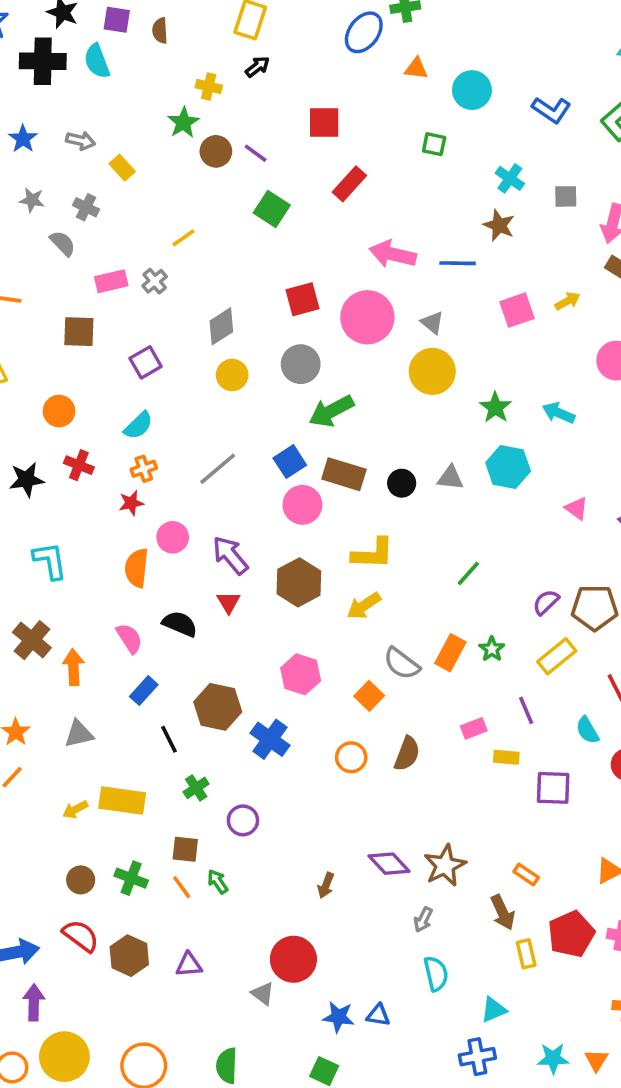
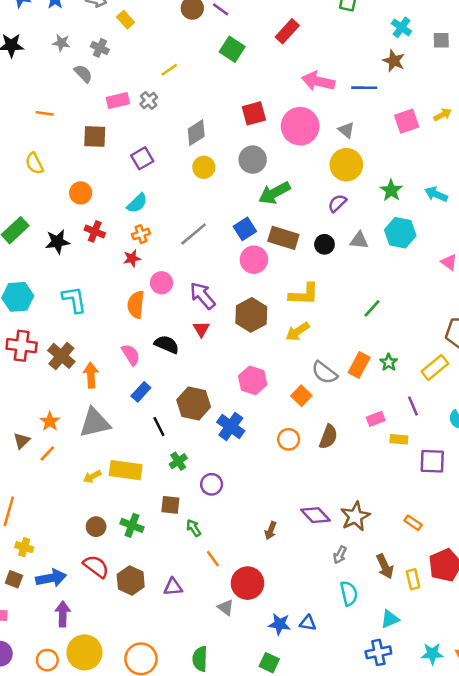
purple semicircle: (546, 602) -> (337, 203), moved
gray triangle: (79, 734) -> (95, 423), size x1.5
orange line: (182, 887) -> (213, 559), moved
brown arrow: (503, 912) -> (385, 566), moved

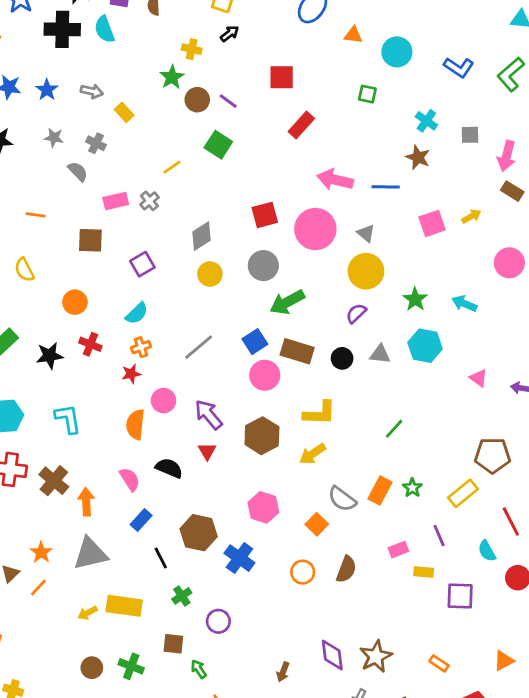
green square: (232, 49) -> (218, 145), moved
purple diamond: (316, 515) -> (332, 655), turned 36

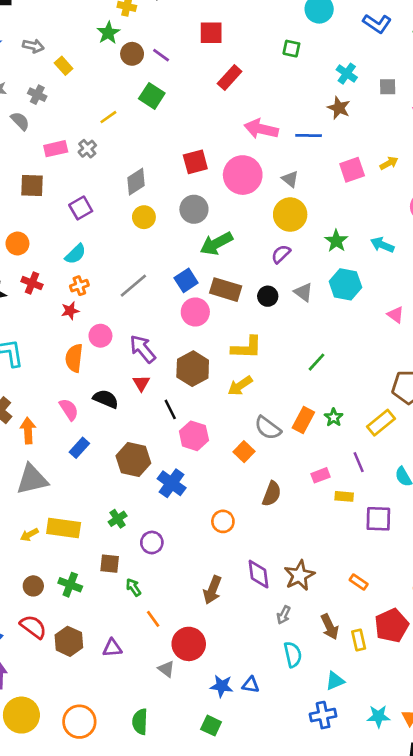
gray triangle: (380, 354) -> (303, 292), turned 30
black line: (161, 558) -> (170, 409), moved
orange circle: (303, 572) -> (223, 521), moved
brown arrow: (283, 672) -> (212, 590), size x1.5

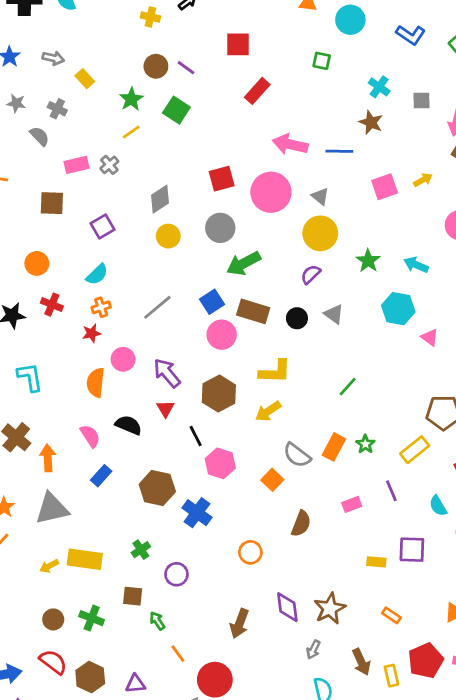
green star: (108, 33) -> (131, 99), moved
cyan hexagon: (345, 284) -> (398, 309), moved
yellow rectangle: (344, 496) -> (376, 562), moved

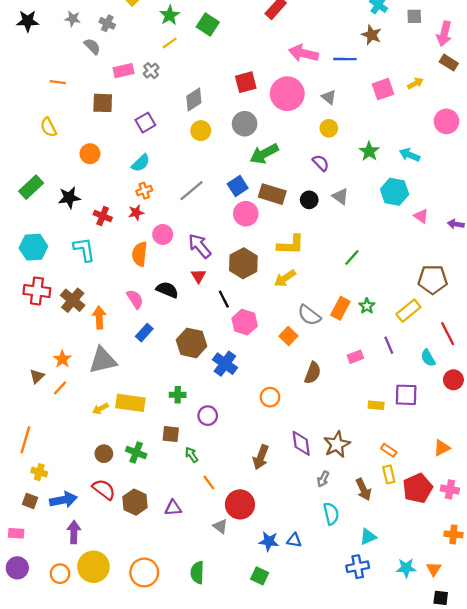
yellow circle: (320, 233) -> (329, 128), size x0.6
purple semicircle: (311, 274) -> (321, 163), turned 90
red cross: (52, 305) -> (103, 216), moved
green cross: (141, 550) -> (178, 395), turned 35
yellow rectangle: (391, 676) -> (389, 474), moved

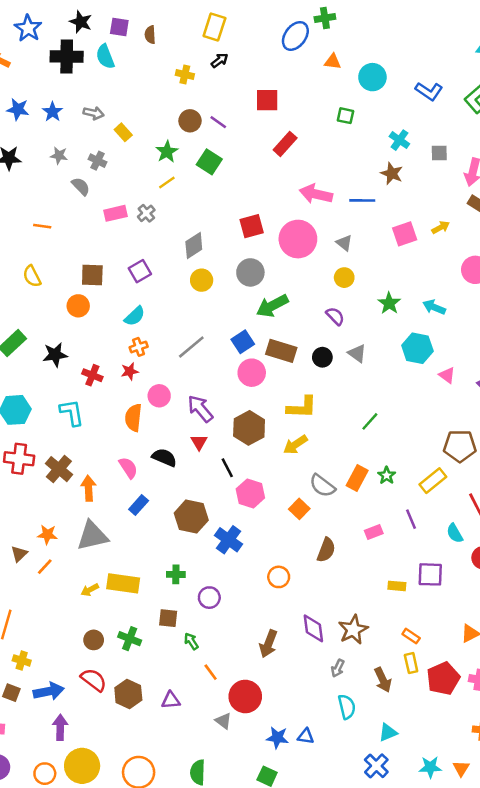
brown square: (103, 103) -> (92, 275), moved
orange star: (62, 359) -> (47, 535), turned -30
blue cross: (358, 567) -> (376, 766), turned -35

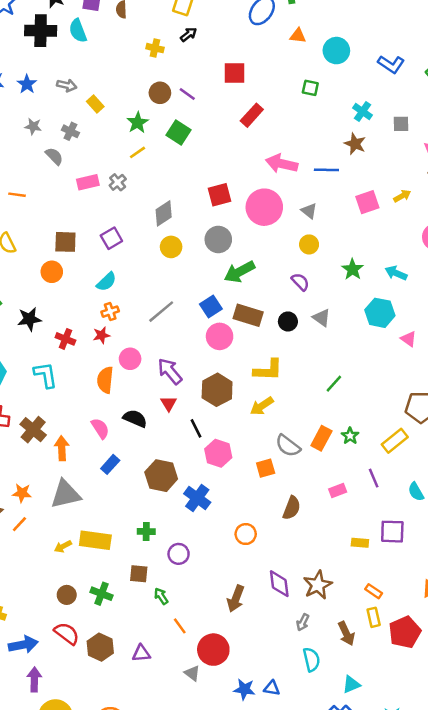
orange square: (299, 509) -> (266, 468), turned 30

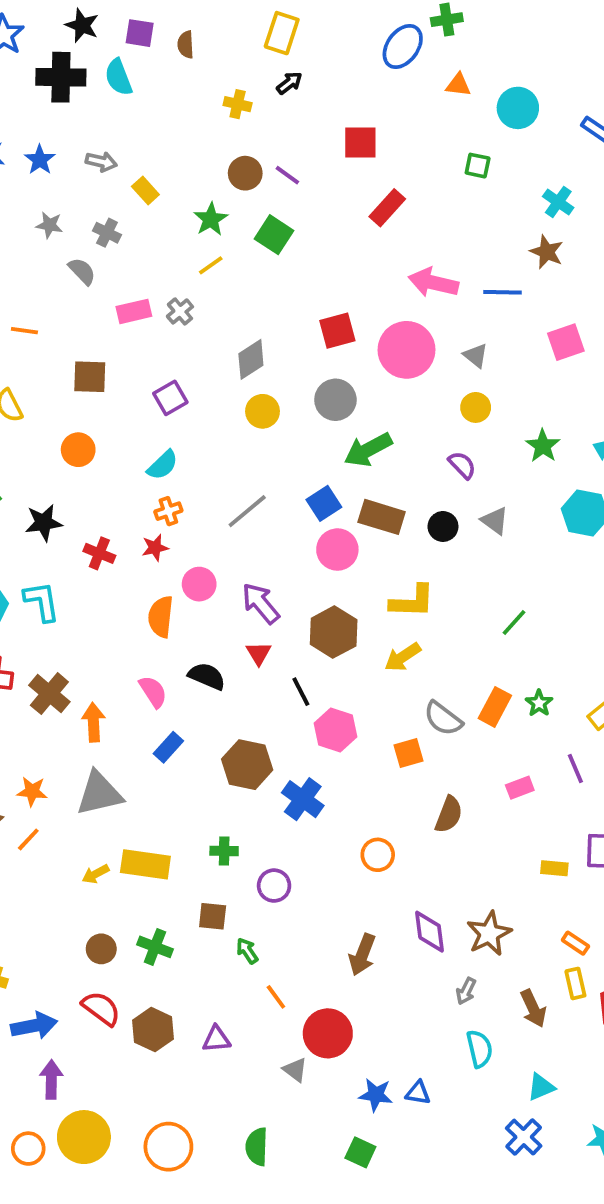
brown square: (65, 242) -> (90, 377), moved
cyan L-shape: (46, 375) -> (42, 601), moved

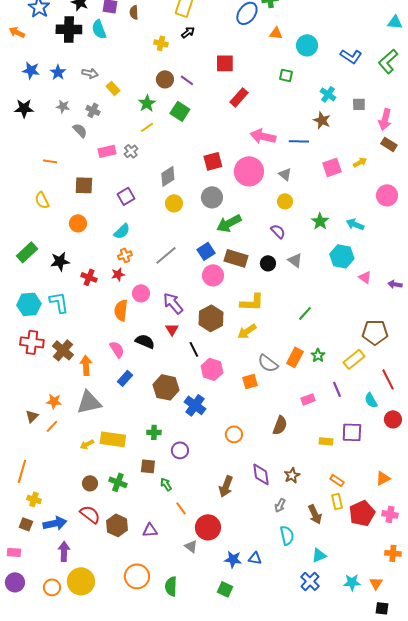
brown semicircle: (449, 814) -> (280, 425), moved
brown star: (489, 934) -> (292, 475), size x0.7
orange circle: (168, 1147) -> (137, 576), moved

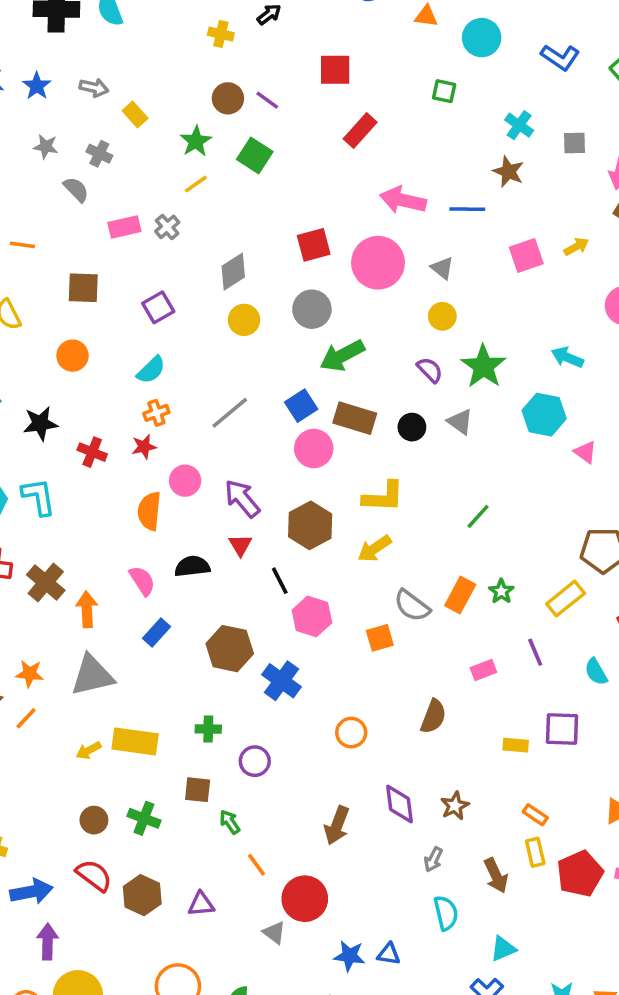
green star: (320, 221) -> (483, 366), moved, size x1.4
black semicircle: (145, 341) -> (192, 566), turned -30

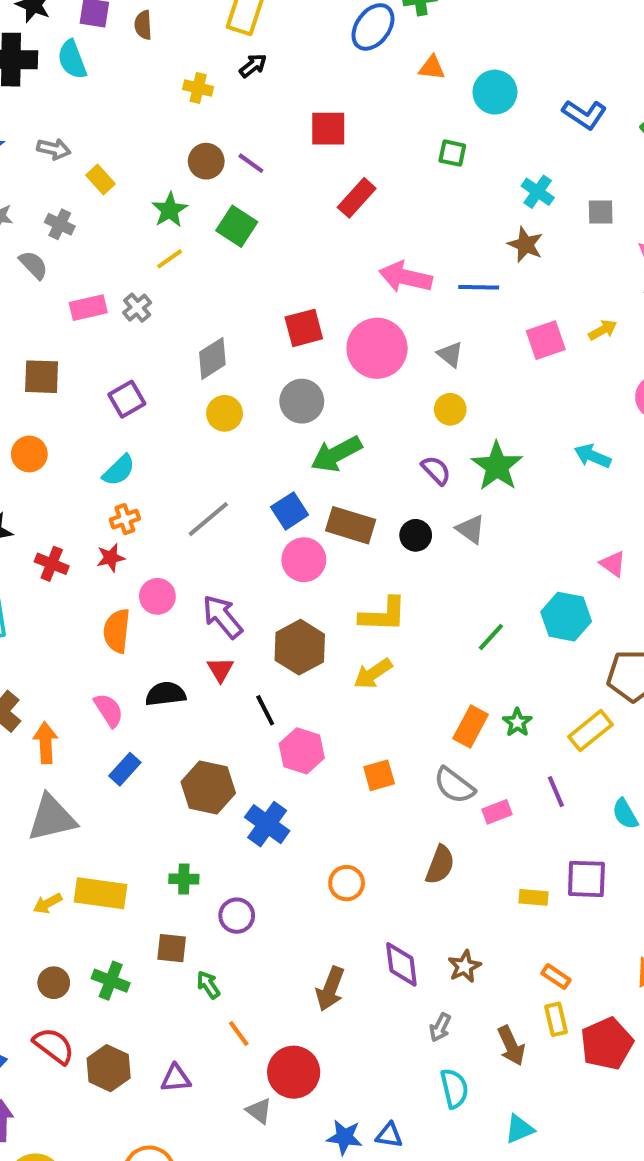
cyan hexagon: (544, 415) -> (566, 617), moved
gray semicircle: (412, 606) -> (454, 785), moved

